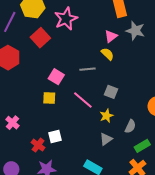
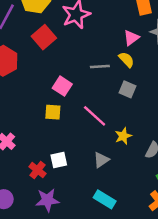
gray line: (87, 69) -> (100, 67), moved
gray square: (111, 92) -> (128, 89), moved
gray triangle: (106, 139) -> (101, 160), moved

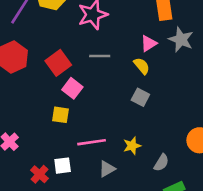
red square: (44, 37) -> (58, 63), moved
gray line: (100, 67) -> (100, 56), moved
pink line: (95, 116) -> (92, 142), moved, turned -55

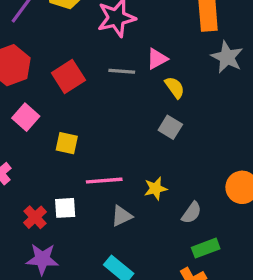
pink triangle: (149, 43) -> (157, 59), moved
pink square: (72, 88) -> (26, 117), moved

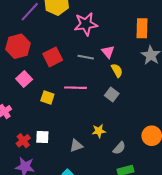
pink triangle: (157, 59) -> (108, 52), turned -48
pink line: (104, 181) -> (75, 88), moved

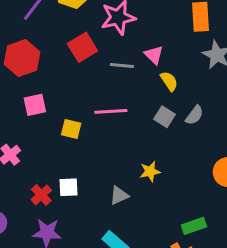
red square: (53, 57) -> (82, 47), moved
pink square: (24, 79) -> (35, 105), turned 35
gray semicircle: (119, 148) -> (194, 115), moved

